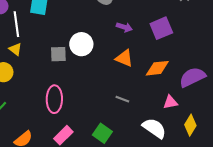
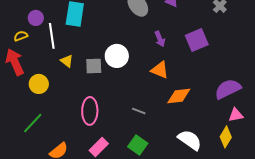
purple arrow: (124, 27) -> (160, 39), turned 49
yellow triangle: (15, 49) -> (67, 61), moved
orange diamond: (157, 68) -> (179, 96), moved
gray line: (122, 99) -> (139, 111), moved
pink triangle: (170, 102) -> (236, 115), moved

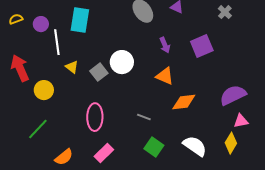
yellow semicircle: (21, 36) -> (16, 19), moved
gray square: (94, 66) -> (99, 72), turned -36
green square: (138, 145) -> (154, 147), moved

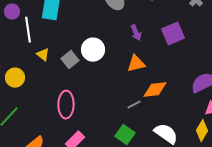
orange triangle: (165, 76) -> (136, 64), turned -36
gray line: (144, 117) -> (134, 105), moved, turned -48

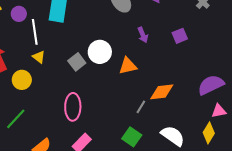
purple square: (173, 34) -> (180, 36), size x0.7
yellow triangle: (43, 55) -> (39, 57), moved
orange triangle: (136, 64) -> (128, 66), moved
gray line: (134, 105) -> (141, 107), turned -32

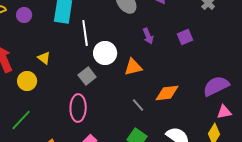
white line: (35, 32) -> (85, 33), moved
gray square: (77, 62) -> (87, 76), moved
gray line: (141, 107) -> (138, 105), moved, turned -72

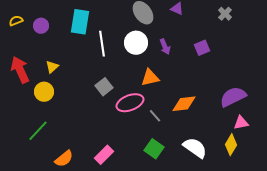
white circle: (105, 53) -> (136, 43), moved
yellow triangle: (44, 58) -> (52, 67), moved, turned 40
pink ellipse: (78, 108) -> (130, 103), moved, turned 68

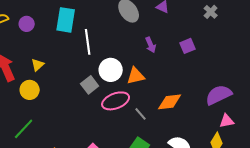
white circle: (136, 43) -> (111, 70), moved

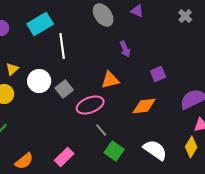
cyan rectangle: (66, 20) -> (40, 24), turned 50
purple square: (188, 46) -> (158, 74), moved
white circle: (111, 70) -> (39, 81), moved
gray line: (141, 114) -> (101, 130), moved

